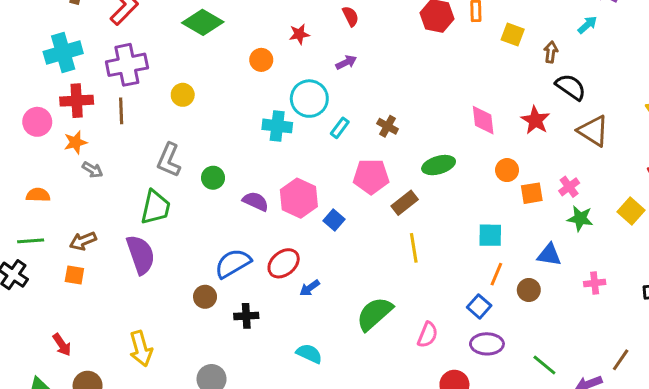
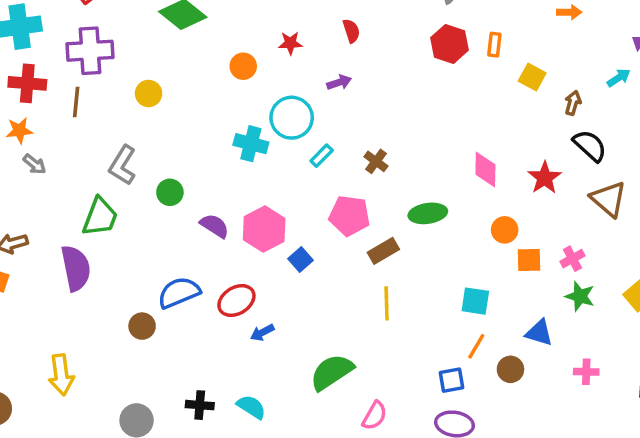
blue square: (479, 306) -> (451, 380), turned 30
black cross: (246, 316) -> (200, 405), moved
pink semicircle: (428, 335) -> (375, 416), moved

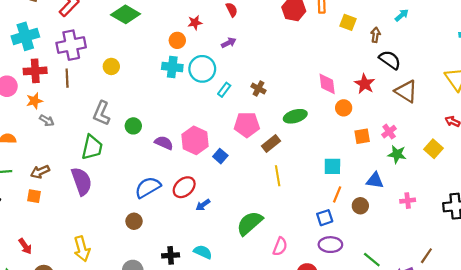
orange circle: (243, 66) -> (177, 40), moved
cyan cross: (251, 144) -> (172, 67), moved
orange circle: (505, 230) -> (344, 108), moved
brown circle: (142, 326) -> (134, 221), moved

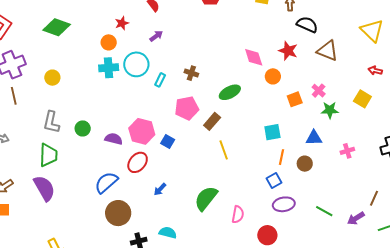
red ellipse: (184, 187) -> (138, 162), moved
brown circle: (134, 221) -> (118, 213), moved, size x1.6

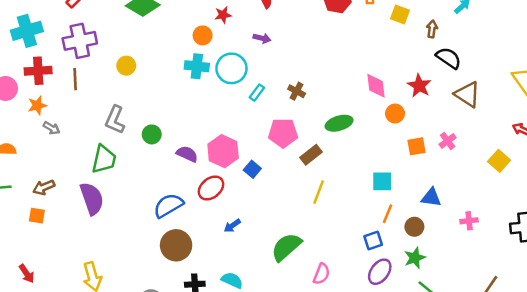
purple arrow: (156, 36) -> (262, 38), turned 40
green star: (330, 110) -> (415, 258), moved, turned -30
yellow line: (224, 150) -> (319, 192), turned 30
purple ellipse: (284, 204) -> (380, 272), turned -55

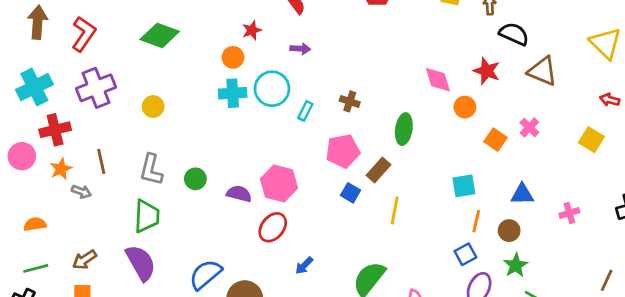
brown line: (75, 79) -> (101, 161), moved
green ellipse: (339, 123) -> (404, 129), turned -55
orange square: (416, 146) -> (496, 140), turned -36
blue square: (252, 169) -> (350, 193), moved
blue semicircle: (168, 205) -> (205, 275), moved

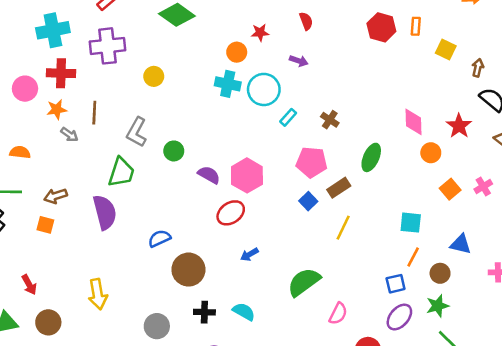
blue semicircle: (205, 275) -> (159, 238), size x0.7

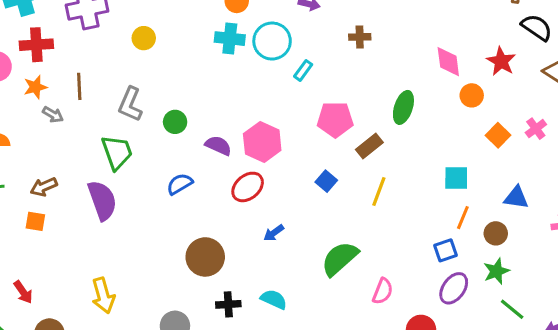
brown cross: (330, 120) -> (360, 37), moved, turned -30
green trapezoid: (121, 172) -> (117, 152), turned -32
blue square: (308, 201) -> (326, 181), moved
blue semicircle: (159, 238) -> (180, 184), moved

